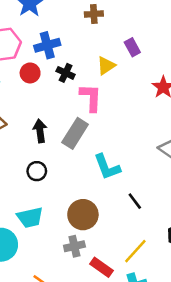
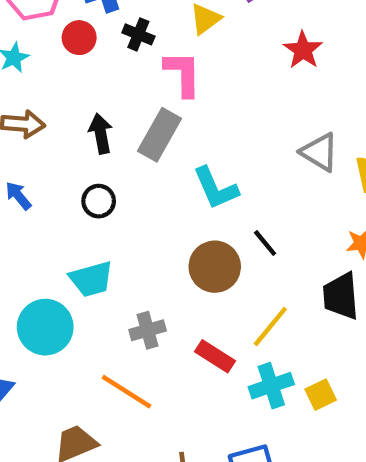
brown circle: (83, 215) -> (215, 267), moved
gray cross: (74, 246) -> (148, 330), moved

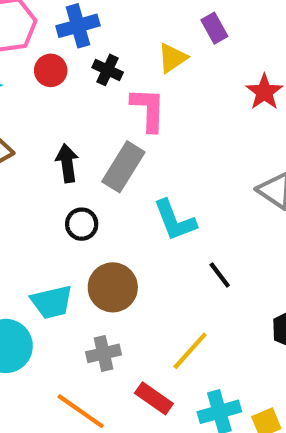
black circle: (99, 201) -> (82, 224), moved
brown circle: (215, 267) -> (113, 287), moved
yellow line: (270, 327) -> (190, 351), moved
red rectangle: (215, 356) -> (154, 398), moved

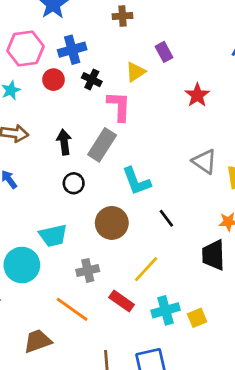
brown circle: (113, 287) -> (112, 223), moved

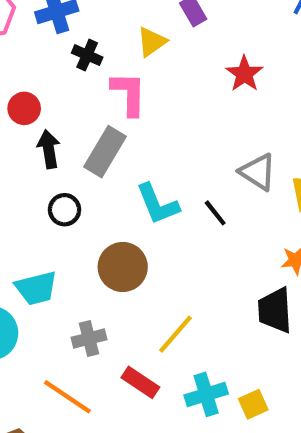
red circle: (54, 80) -> (24, 108), moved
black line: (166, 218) -> (215, 213), moved

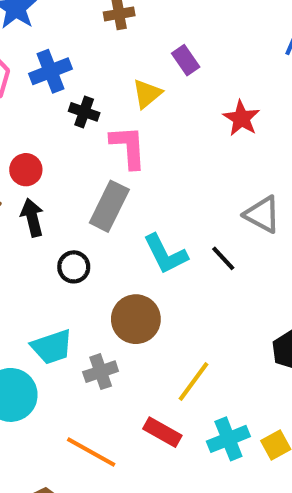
black arrow: (49, 149) -> (32, 218), moved
gray cross: (89, 338) -> (101, 372), moved

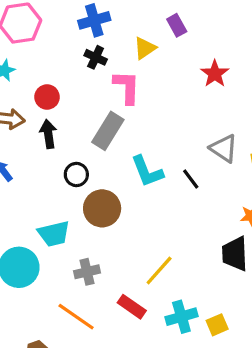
blue cross: (51, 71) -> (94, 20), moved
brown circle: (136, 319) -> (102, 208), moved
gray cross: (101, 372) -> (87, 272), moved

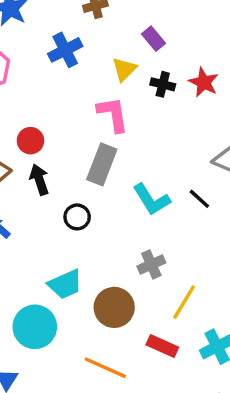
black cross: (96, 57) -> (163, 84), moved
brown circle: (102, 208) -> (114, 307), moved
gray cross: (87, 272) -> (151, 264), moved

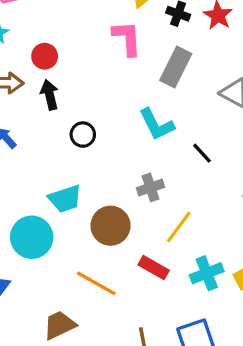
gray rectangle: (102, 164) -> (176, 67), moved
black line: (199, 199) -> (202, 153), moved

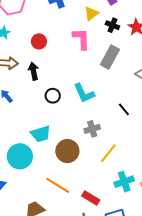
red circle: (45, 56) -> (39, 41), moved
cyan L-shape: (157, 124) -> (84, 93), moved
red rectangle: (154, 268) -> (91, 198), moved

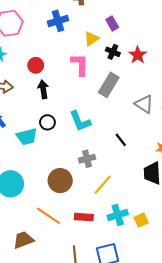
black arrow: (34, 71) -> (43, 89), moved
cyan trapezoid: (41, 134) -> (27, 137), moved
red rectangle: (91, 198) -> (84, 217), moved, turned -30

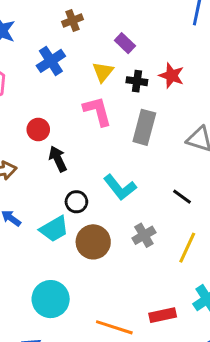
brown circle: (60, 181) -> (93, 242), moved
yellow line: (103, 185) -> (187, 248), moved

